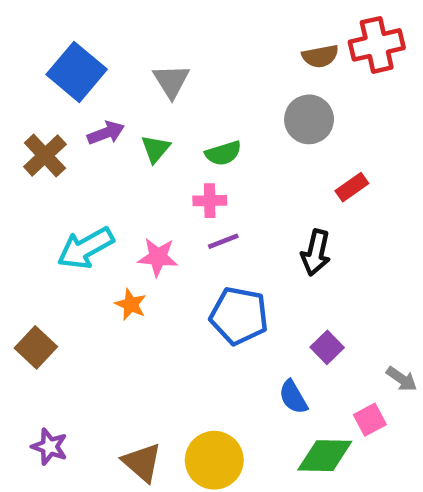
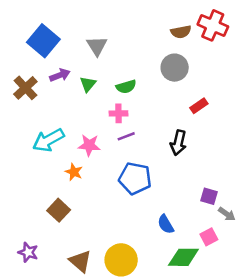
red cross: (377, 45) -> (213, 25), turned 36
brown square: (36, 347) -> (59, 210), moved
purple square: (327, 347) -> (209, 196), moved, turned -30

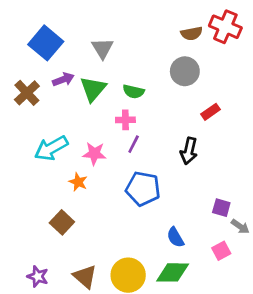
green triangle: (88, 84) -> (93, 89), size x1.5
green semicircle: (126, 87) -> (134, 92), turned 30
purple line: (126, 136) -> (134, 144), turned -42
purple star: (28, 252) -> (38, 276), moved
green diamond: (183, 257) -> (173, 272), moved

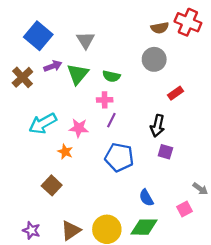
purple square: (221, 208) -> (165, 152), moved
brown triangle: (85, 276) -> (71, 230), turned 45

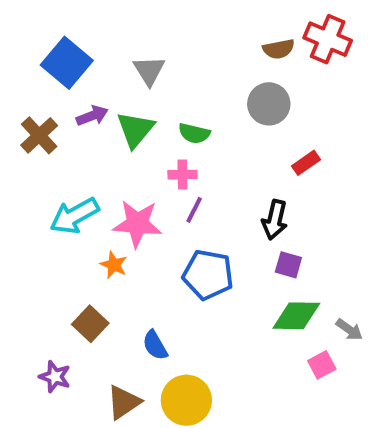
pink star: (79, 128) -> (137, 224), size x1.4
blue semicircle: (146, 198) -> (155, 345), moved
green diamond: (144, 227) -> (296, 316), moved
purple star: (31, 230) -> (55, 377), moved

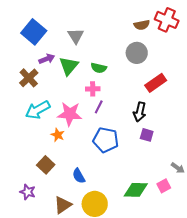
brown cross: (39, 135) -> (29, 78), moved
red rectangle: (306, 163) -> (156, 83), size x1.5
green diamond: (296, 316) -> (136, 190), moved

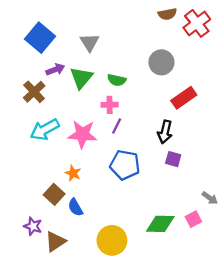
red cross: (167, 20) -> (197, 23), turned 30
brown semicircle: (142, 25) -> (167, 14), moved
orange star: (58, 135) -> (73, 173), moved
blue semicircle: (79, 176) -> (75, 207), moved
brown triangle: (63, 205) -> (55, 242), moved

